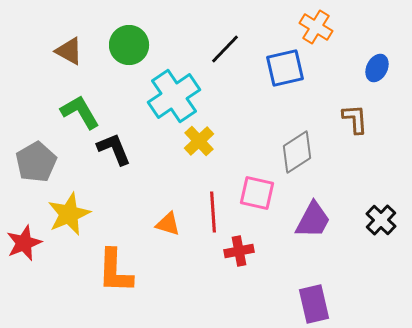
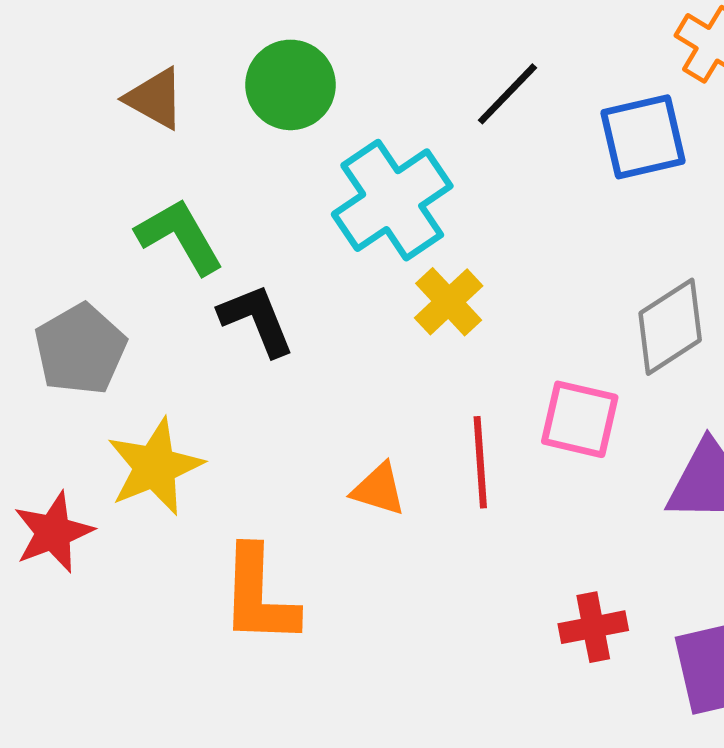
red cross: (239, 251) -> (593, 627), moved

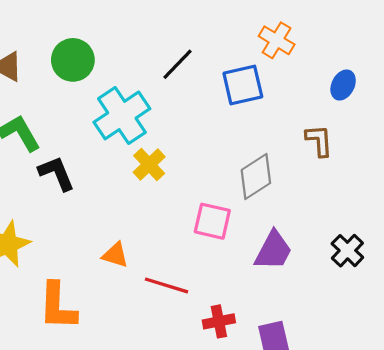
red line: (480, 462) -> (167, 285), moved, turned -69

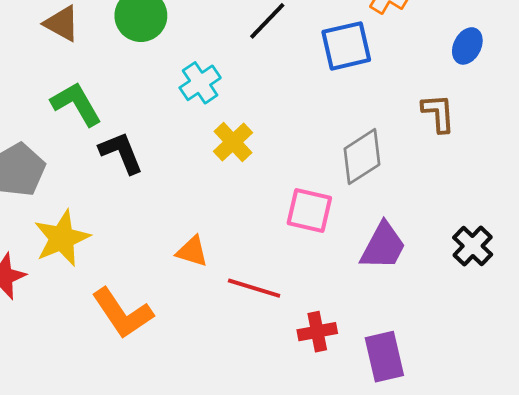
cyan cross: (122, 115) -> (200, 83), size x0.6
orange L-shape: (58, 306) -> (122, 313), turned -36

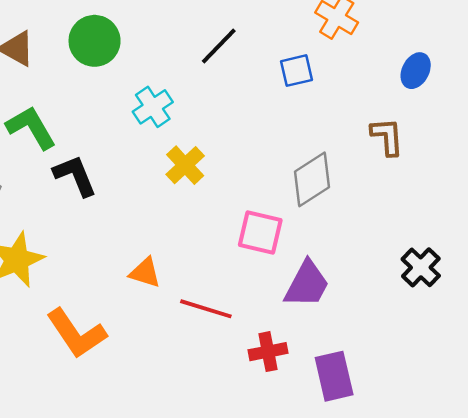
blue square: (346, 46) -> (296, 71), size x0.7
purple trapezoid: (383, 246) -> (307, 284), moved

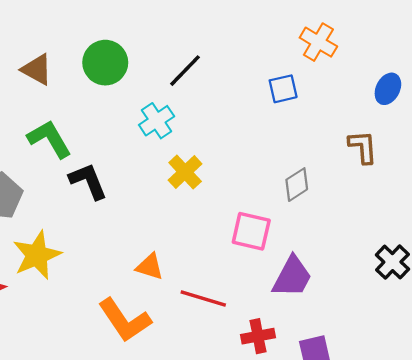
black line: (219, 46) -> (185, 71), moved
gray diamond: (312, 179) -> (297, 185), size x0.7
orange L-shape: (76, 333) -> (125, 320), moved

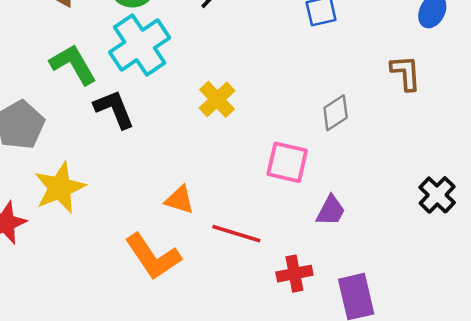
cyan cross: (157, 121) -> (140, 45), moved, size x1.6
purple trapezoid: (292, 277) -> (331, 211), size x0.7

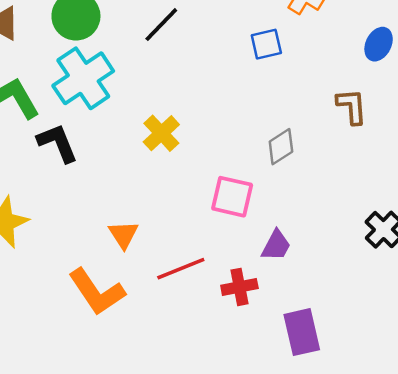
orange triangle: (180, 200) -> (124, 234), turned 40
red line: (236, 234) -> (181, 269), turned -39
red cross: (294, 274) -> (239, 287), moved

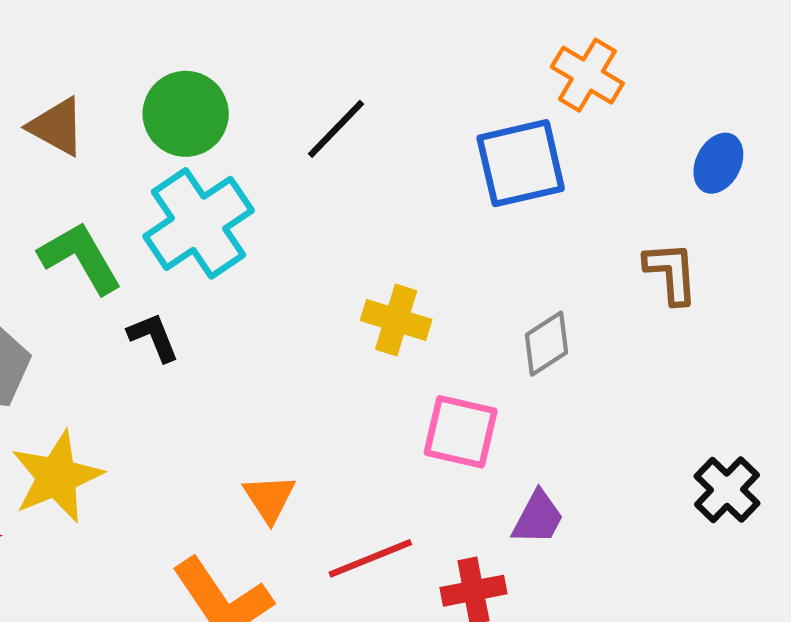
blue square: (266, 44) -> (521, 163), size x1.6
yellow cross: (161, 133) -> (396, 320), moved, turned -30
black L-shape: (58, 143) -> (153, 337), size x0.7

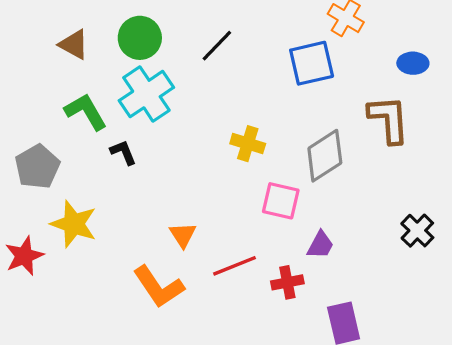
blue ellipse: (718, 163) -> (413, 63), turned 64
brown L-shape: (671, 273) -> (389, 119), size x1.5
gray diamond: (547, 344) -> (325, 156), size x1.6
yellow star: (57, 477) -> (74, 224), turned -30

